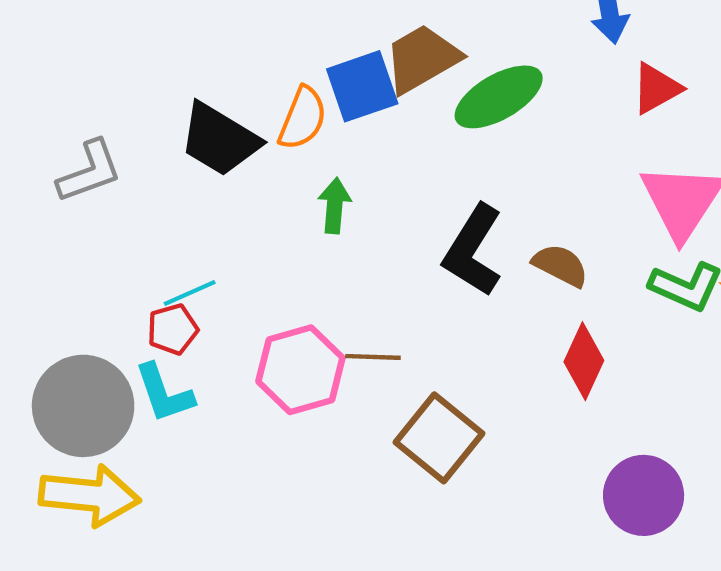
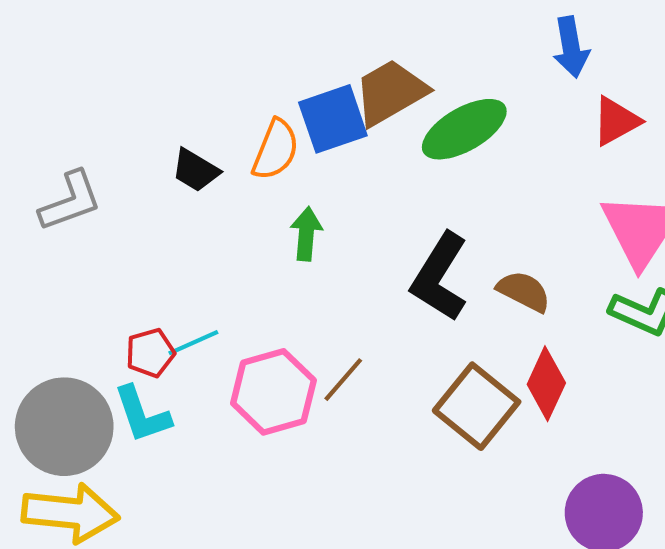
black trapezoid: (219, 140) -> (195, 170), size x0.6
cyan line: (190, 293) -> (193, 343), moved
brown line: (373, 357) -> (343, 380), turned -51
brown square: (439, 438) -> (477, 406), moved

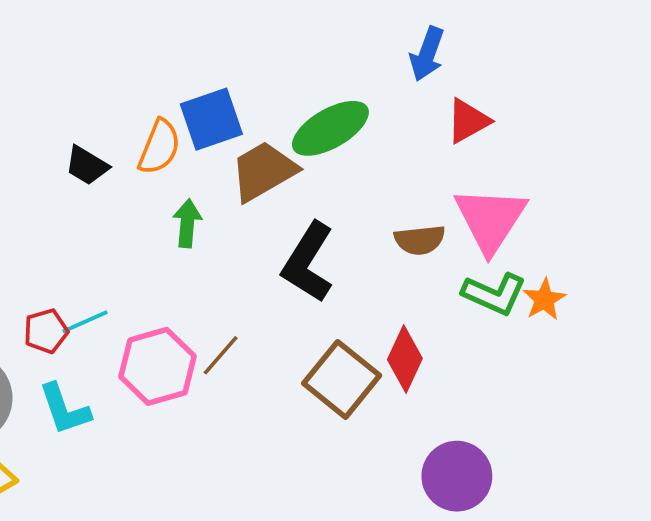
blue arrow: (571, 47) -> (427, 54), turned 30
brown trapezoid: (390, 92) -> (263, 171), moved
brown semicircle: (524, 291) -> (420, 240), moved, turned 147
cyan L-shape: (142, 414) -> (64, 409), moved

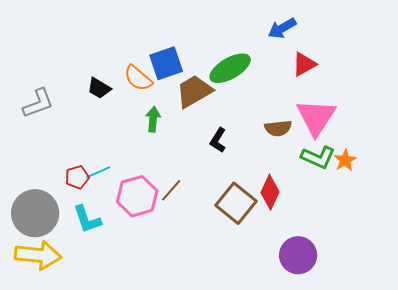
blue arrow: (427, 54) -> (282, 28), turned 40
orange semicircle: (159, 147) -> (138, 78), turned 108
black L-shape: (308, 262) -> (218, 140), size x0.6

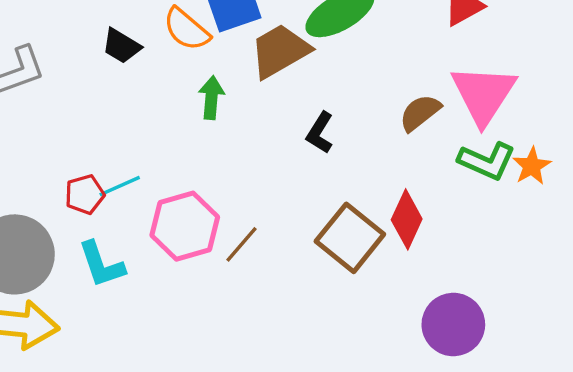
brown semicircle: (278, 128) -> (420, 113), turned 148
brown line: (171, 190) -> (241, 244), moved

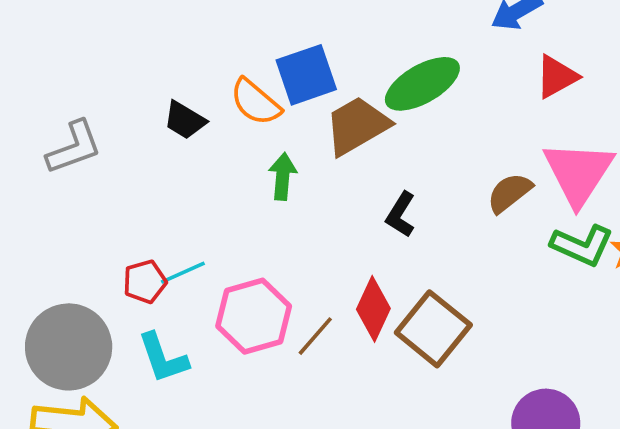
red diamond: (407, 219) -> (373, 309), moved

